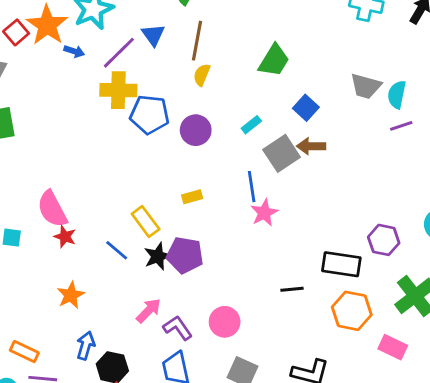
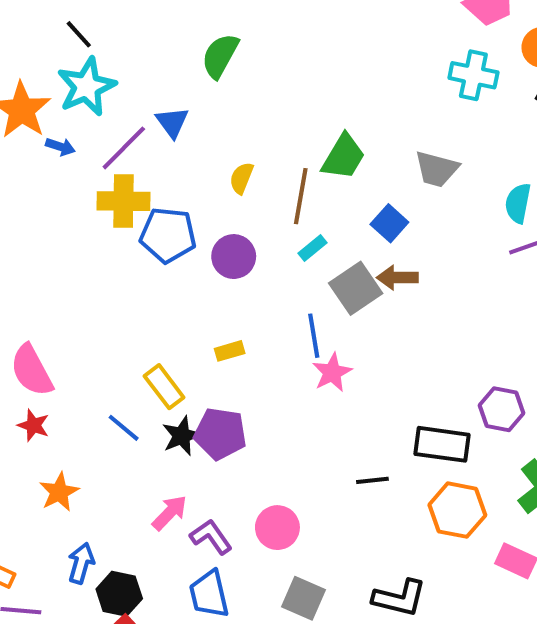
brown line: (197, 41) -> (301, 196), moved
gray trapezoid: (366, 86) -> (437, 169), moved
red star: (65, 237) -> (33, 425), moved

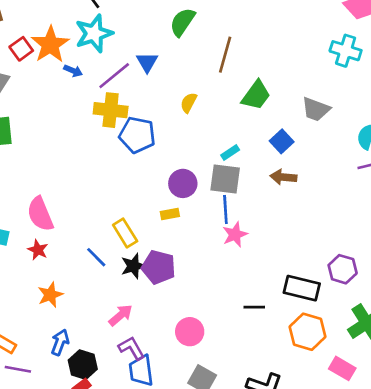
brown line: (301, 196) -> (225, 55), moved
purple circle: (234, 257) -> (183, 183), moved
gray square: (356, 288) -> (225, 179), moved, turned 36
purple L-shape: (211, 537) -> (132, 348), moved

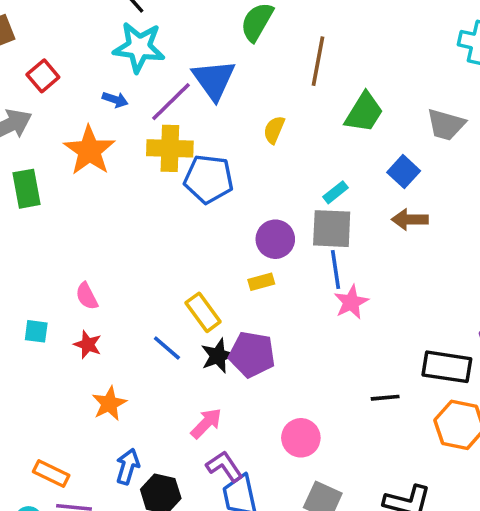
cyan star: (94, 33) -> (139, 47), turned 30
orange star: (50, 45) -> (89, 151), moved
blue triangle: (147, 62) -> (214, 80), size x1.5
pink semicircle: (40, 214) -> (87, 296), size x0.6

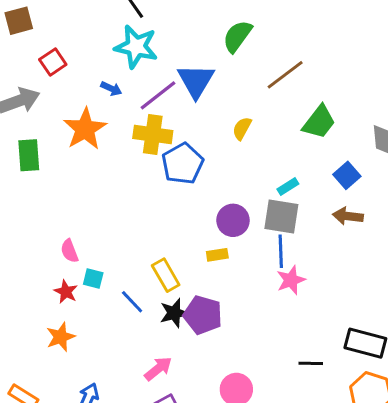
brown line: (318, 61) -> (285, 75), turned 36
blue pentagon: (209, 179) -> (183, 164), turned 30
cyan square: (36, 331) -> (93, 279), moved
orange star: (109, 404) -> (61, 337), moved

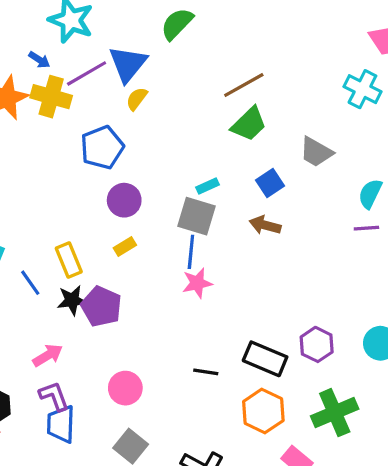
brown line: (285, 75) -> (244, 85), moved
yellow semicircle: (242, 128) -> (137, 99), moved
yellow cross: (153, 135) -> (51, 97), moved
purple circle: (233, 220) -> (124, 200), moved
yellow rectangle: (217, 255) -> (125, 246), turned -30

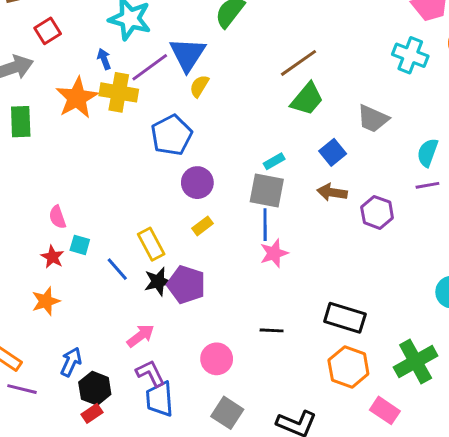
blue arrow: (39, 60) -> (104, 59), turned -138
purple hexagon: (317, 344) -> (377, 212), moved
black line: (206, 372) -> (272, 330), moved

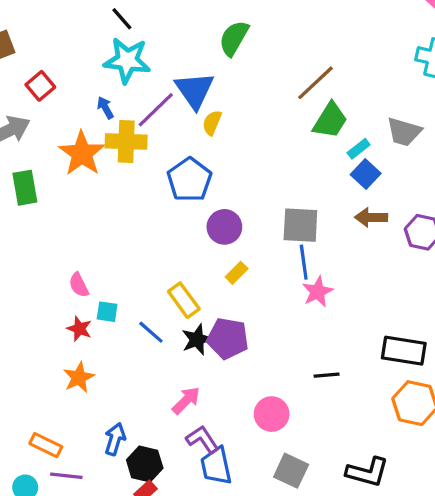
cyan rectangle: (274, 161) -> (359, 149), moved

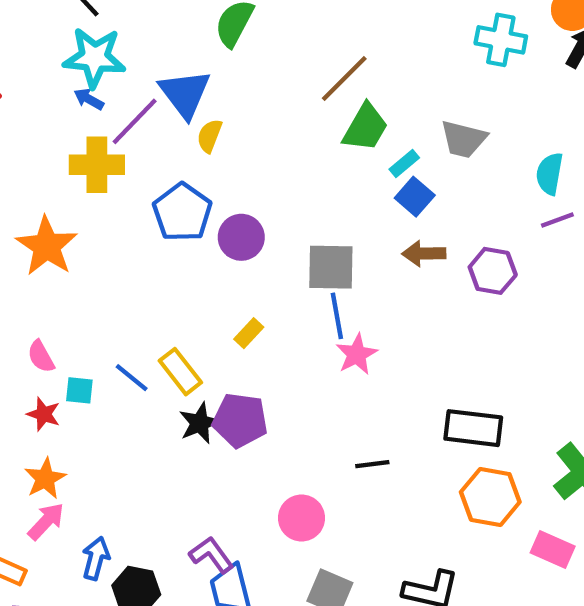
blue arrow: (105, 108) -> (89, 99), moved, turned -30
orange star: (82, 153) -> (47, 246), moved
purple circle: (224, 227) -> (241, 237), moved
blue line: (151, 332) -> (132, 378), moved
pink arrow: (186, 400) -> (46, 521), moved

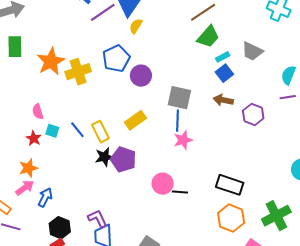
yellow cross: (97, 165) -> (78, 72), moved, turned -30
yellow rectangle: (249, 333) -> (135, 120), size x1.5
pink circle: (302, 518) -> (163, 184), moved
blue arrow: (96, 558) -> (45, 197), moved

